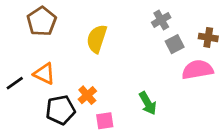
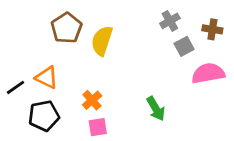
brown pentagon: (42, 21) -> (67, 28), moved
brown cross: (208, 37) -> (212, 29), moved
black pentagon: (60, 110) -> (44, 116), moved
pink square: (105, 121) -> (98, 127), moved

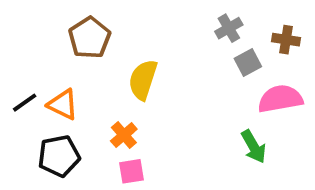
yellow semicircle: (102, 41) -> (143, 80), moved
black line: (16, 87) -> (25, 103), moved
green arrow: (156, 109) -> (254, 146), moved

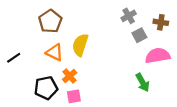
orange triangle: (63, 105) -> (55, 52), moved
black pentagon: (59, 156) -> (46, 88), moved

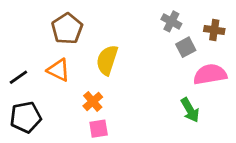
gray cross: (129, 16) -> (171, 21), turned -32
orange triangle: (55, 52) -> (58, 70), moved
black pentagon: (46, 88) -> (26, 117), moved

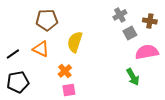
gray cross: (171, 21) -> (120, 15), turned 32
brown pentagon: (67, 29) -> (47, 20), turned 30

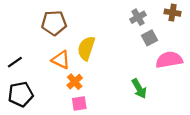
brown cross: (150, 21) -> (173, 13), moved
orange triangle: (41, 49) -> (61, 60), moved
green arrow: (133, 77) -> (139, 89), moved

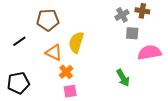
brown cross: (173, 13) -> (142, 11), moved
gray square: (150, 38) -> (132, 33), turned 32
black line: (15, 62) -> (19, 41), moved

